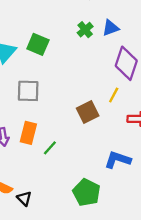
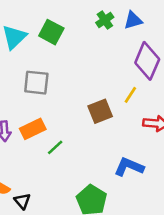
orange rectangle: (28, 133) -> (33, 129), turned 45

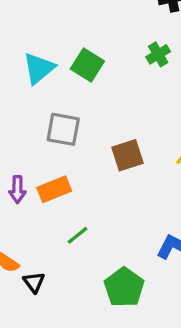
brown square: (100, 111) -> (127, 155), moved
green line: (55, 147) -> (78, 235), moved

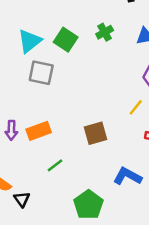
green cross: (158, 54) -> (105, 32), moved
gray square: (63, 129) -> (41, 73), moved
brown square: (127, 155) -> (96, 133), moved

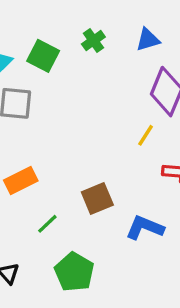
brown square: (96, 133) -> (97, 198), moved
green pentagon: (88, 205) -> (74, 272), moved

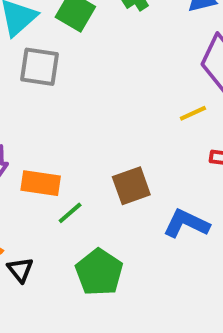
yellow line: (146, 135) -> (193, 113), turned 30
orange rectangle: (21, 181) -> (41, 183), moved, turned 32

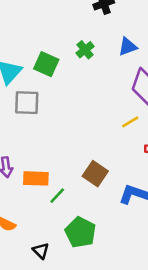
brown square: (131, 186) -> (95, 174), turned -30
black triangle: (20, 270) -> (41, 251), moved

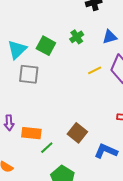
yellow line: (130, 122) -> (95, 70), moved

